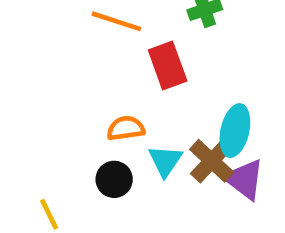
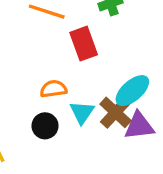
cyan ellipse: (235, 131) -> (132, 91), turned 36
purple triangle: (244, 179) -> (139, 126), turned -44

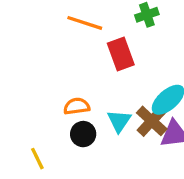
orange semicircle: (53, 89) -> (77, 106), moved

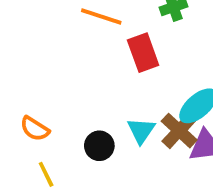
orange semicircle: (77, 106) -> (35, 129), moved, turned -140

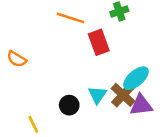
orange semicircle: (35, 129) -> (17, 59), moved

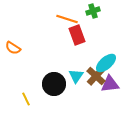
orange line: (71, 18) -> (67, 19), moved
black circle: (69, 105) -> (54, 84), size x1.5

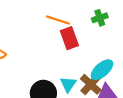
green cross: (93, 11) -> (100, 18), moved

